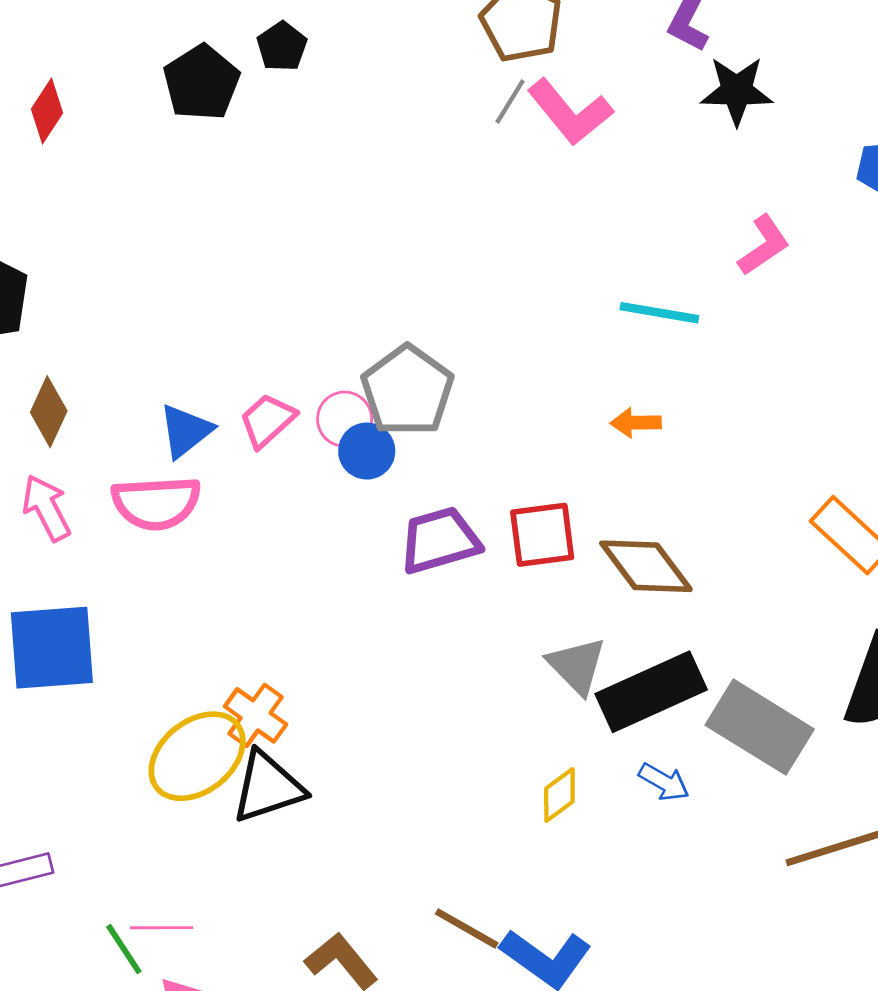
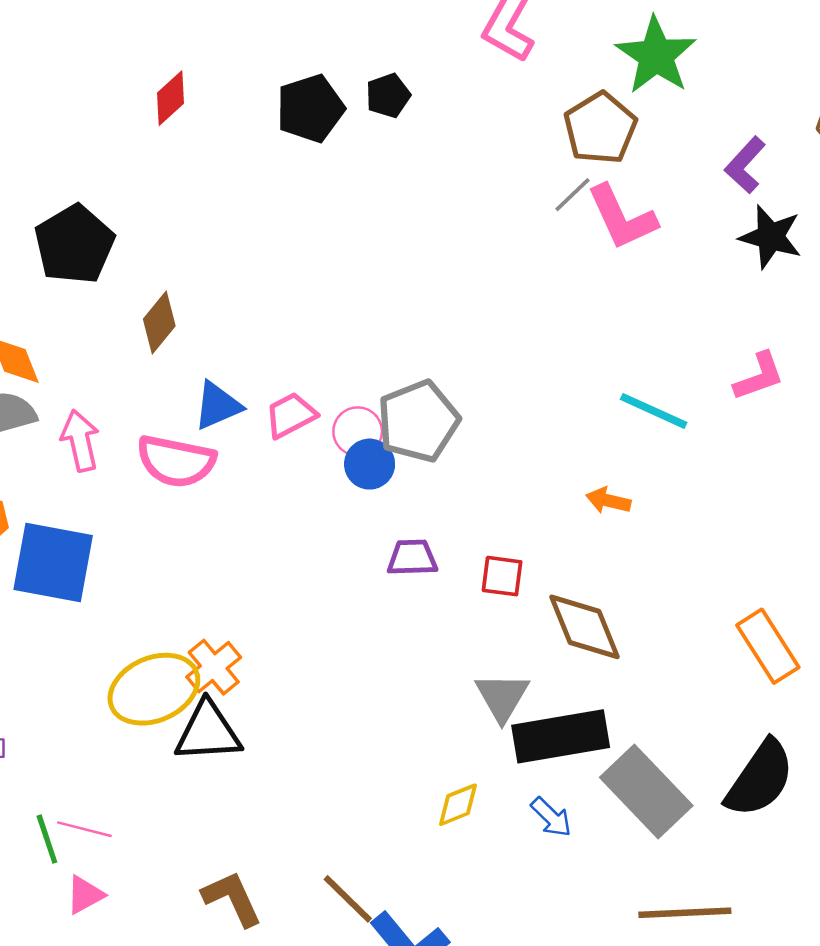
brown diamond: (49, 412) -> (159, 323), moved
red square: (542, 535) -> (502, 576), size x0.7
purple trapezoid: (440, 540) -> (412, 558), size x0.7

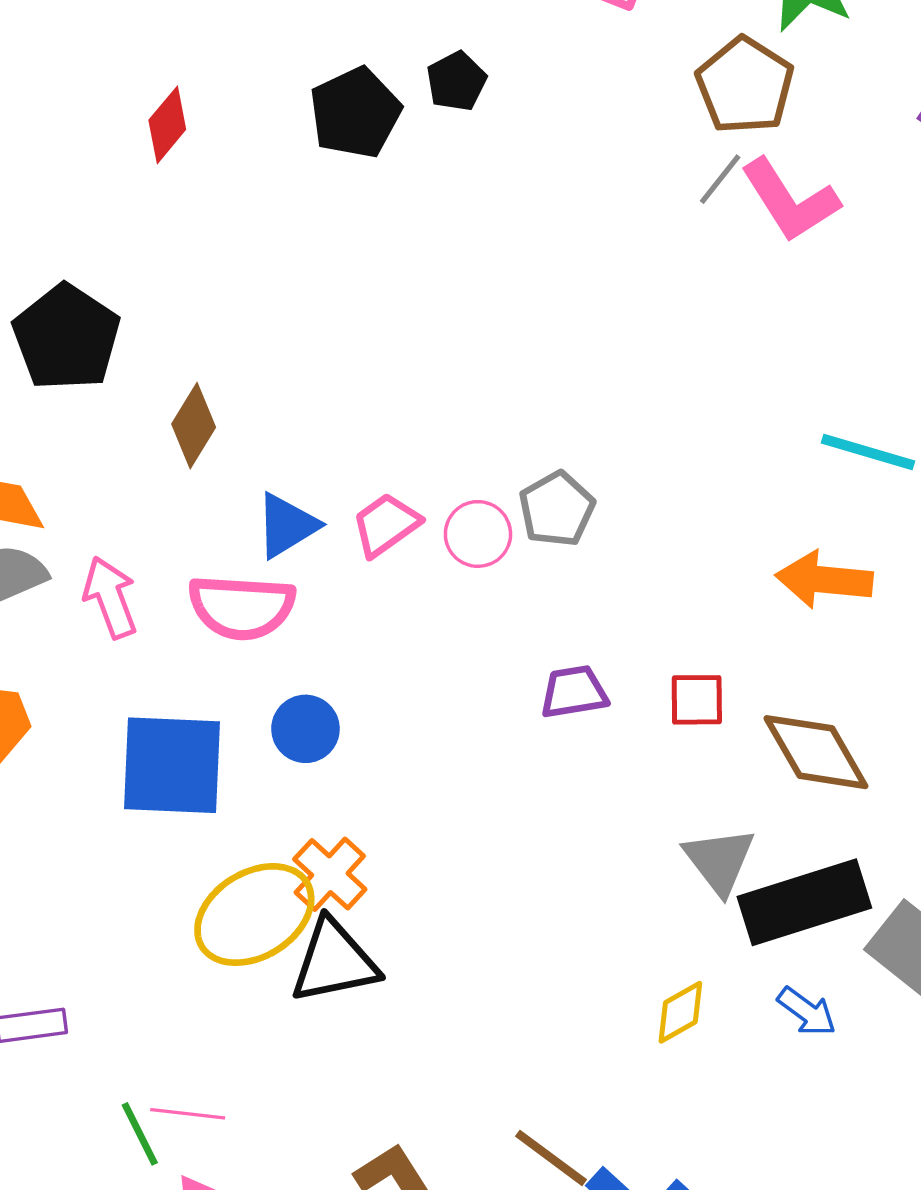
gray pentagon: (418, 421) -> (557, 509), size x0.7
blue circle: (370, 464) -> (305, 729), moved
orange arrow: (608, 501) -> (824, 580), size x1.6
blue square: (53, 563) -> (172, 765), moved

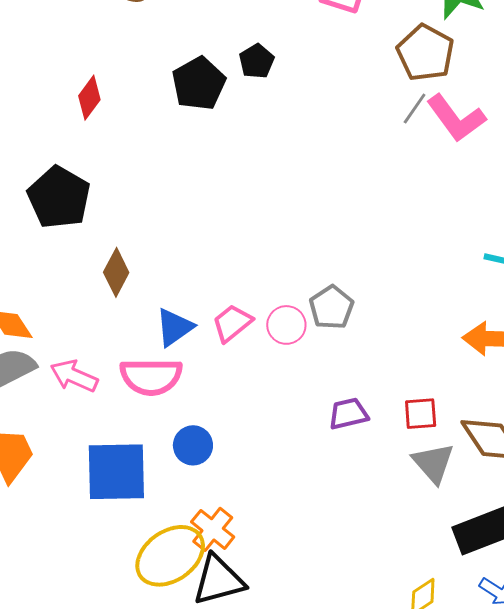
black pentagon: (66, 337) -> (59, 197), moved
pink arrow: (110, 597) -> (74, 376), turned -42
gray triangle: (719, 861) -> (433, 463), moved

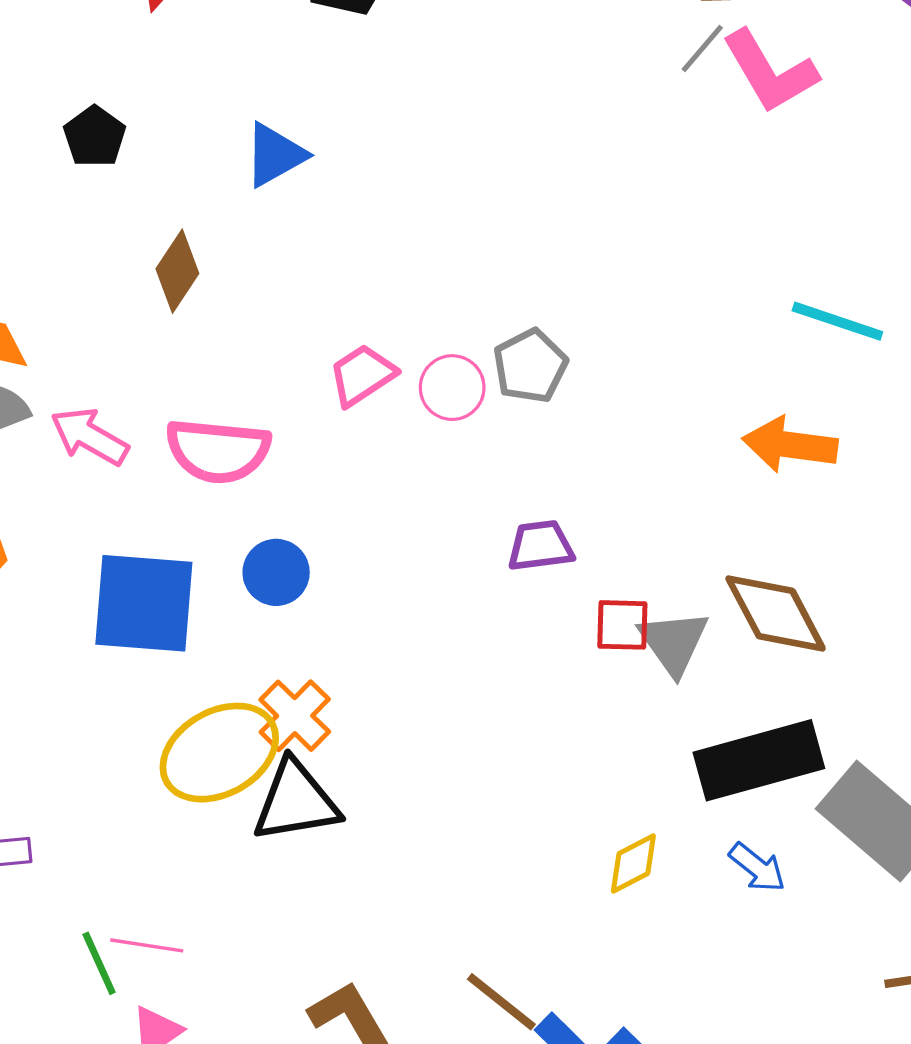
black pentagon: (59, 197) -> (95, 137), size x0.6
blue triangle: (174, 327) -> (275, 155), moved
red square: (421, 414) -> (622, 625), moved

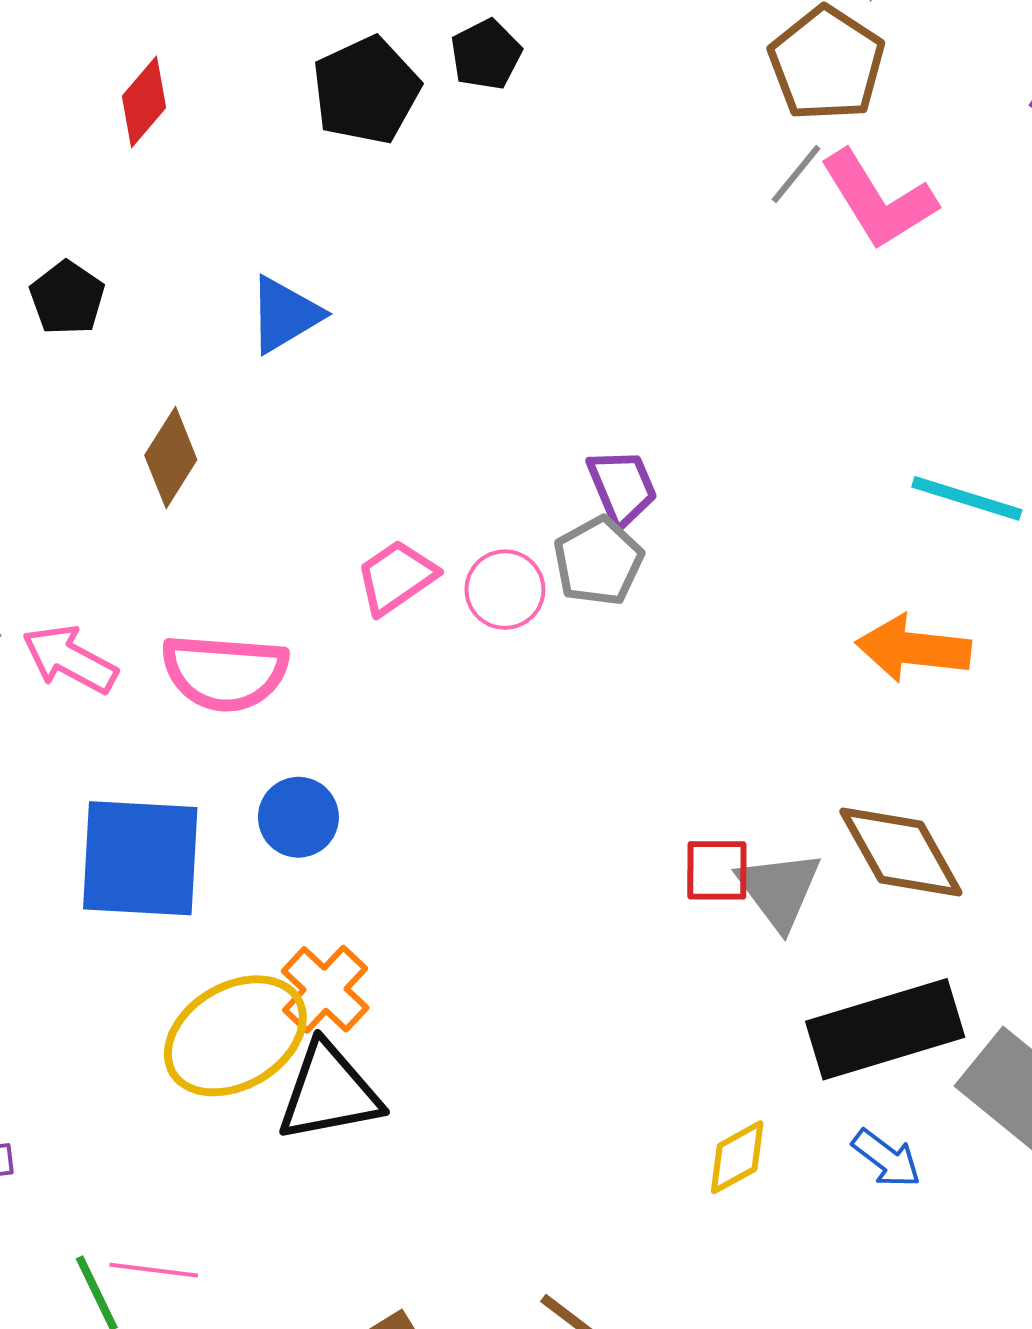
purple trapezoid: (541, 546) -> (622, 487), moved, turned 76

